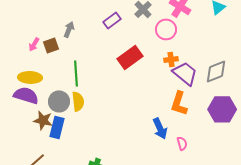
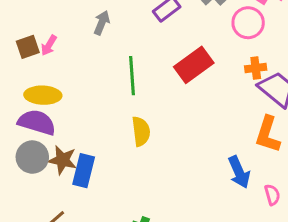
brown square: (51, 45) -> (28, 47), moved
green line: (76, 73) -> (132, 76), moved
gray circle: (59, 101) -> (32, 157), moved
yellow semicircle: (78, 101) -> (141, 131), moved

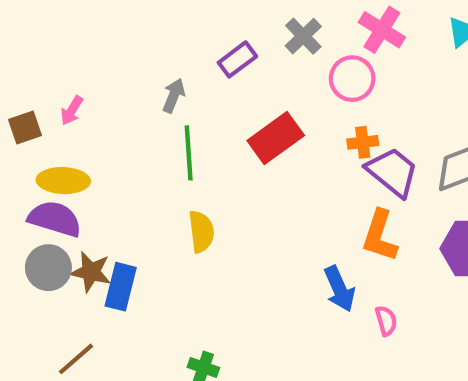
gray arrow: (102, 23) -> (174, 96), moved
brown square: (28, 47) -> (25, 127), moved

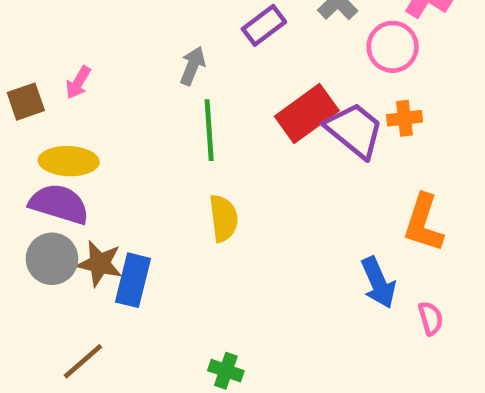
purple trapezoid: (392, 172) -> (354, 130), moved

